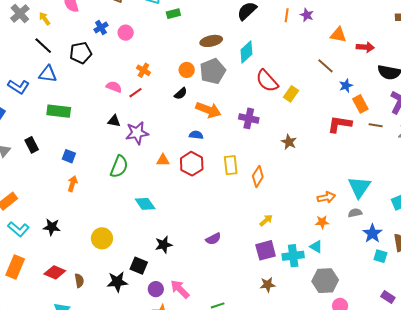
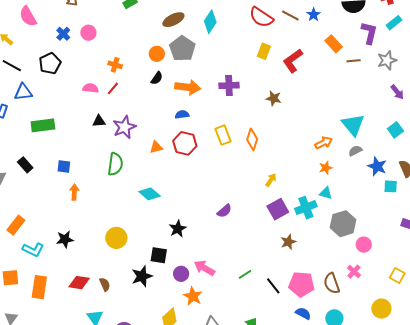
red semicircle: (267, 81) -> (261, 17), moved
blue star: (346, 86) -> (314, 15), moved
red L-shape: (340, 124) -> (293, 61), moved, turned -30

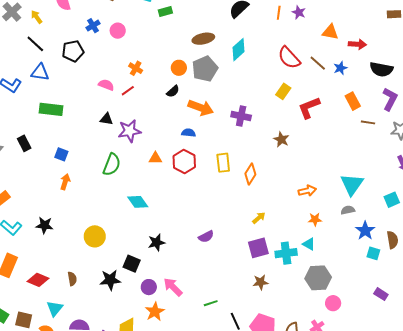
orange arrow: (324, 143) -> (307, 191), moved
red diamond: (79, 283) -> (38, 280), moved

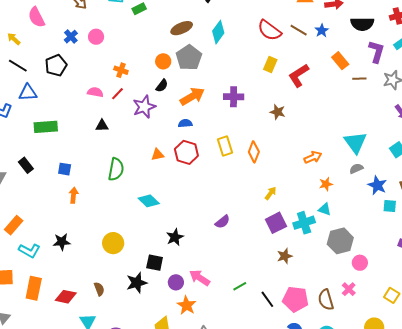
orange arrow: (201, 108) -> (192, 96), turned -40
purple star: (130, 131) -> (144, 107), moved

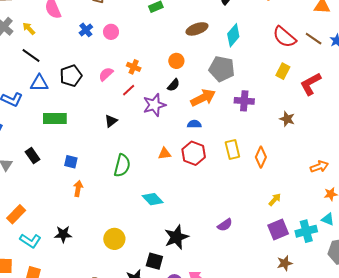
gray pentagon: (189, 57) -> (222, 69), moved, turned -30
black pentagon: (56, 65) -> (71, 76), moved
pink semicircle: (95, 92) -> (106, 74), moved, turned -56
black triangle: (102, 126) -> (111, 121), turned -40
black star: (175, 237) -> (176, 237), size x1.4

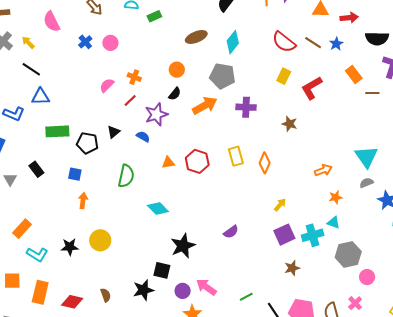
black pentagon: (71, 76) -> (87, 143), moved, turned 30
blue semicircle: (194, 124) -> (143, 137), moved, turned 32
yellow circle: (114, 239) -> (100, 240), moved

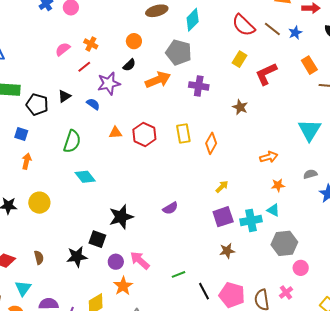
cyan triangle: (366, 157) -> (310, 130), moved
cyan diamond: (158, 209) -> (85, 177), moved

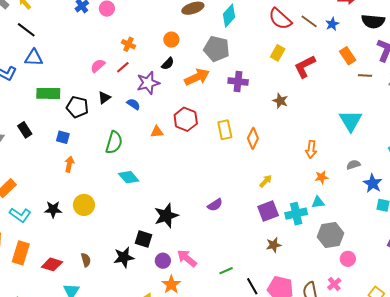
pink semicircle: (63, 49) -> (98, 66), moved
red hexagon: (144, 134) -> (186, 119), moved
orange arrow: (269, 157) -> (311, 149), turned 114
cyan triangle: (273, 210) -> (318, 202), turned -32

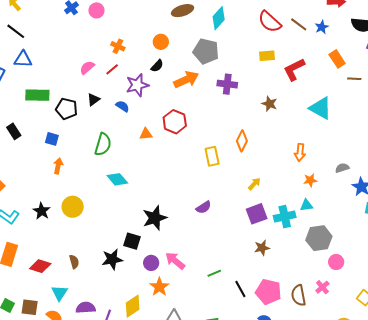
yellow rectangle: (278, 53) -> (267, 56), turned 56
cyan triangle: (351, 121) -> (321, 108), moved, turned -30
yellow rectangle: (225, 130) -> (212, 156), moved
black star: (53, 209) -> (42, 211), turned 30

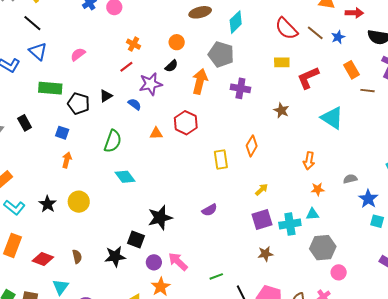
blue triangle: (23, 59) -> (38, 51), turned 36
pink semicircle: (87, 68) -> (78, 54), moved
orange arrow: (186, 80) -> (200, 81), turned -55

